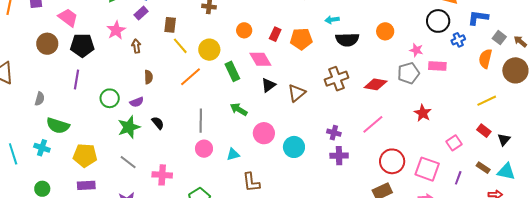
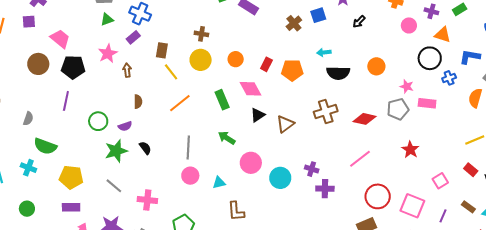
yellow circle: (209, 50) -> (201, 60), moved
purple cross: (334, 133) -> (312, 169), moved

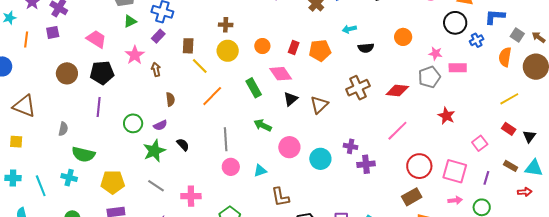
pink trapezoid: (60, 39) -> (96, 39), moved
black semicircle: (338, 73) -> (366, 48), size x0.7

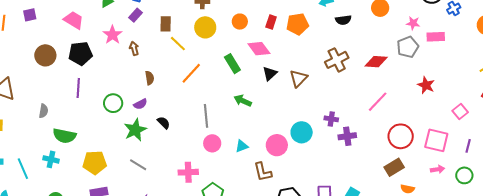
pink circle: (289, 147) -> (277, 145), moved
pink cross: (191, 196) -> (188, 172), moved

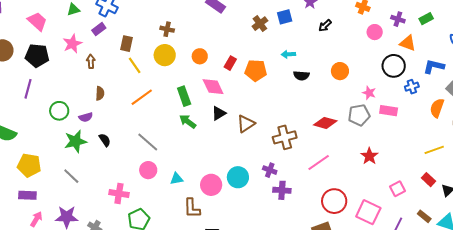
brown cross: (337, 60) -> (285, 137), moved
green arrow: (243, 101) -> (188, 121), moved
gray line: (206, 116) -> (148, 142), turned -55

